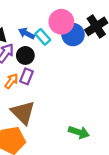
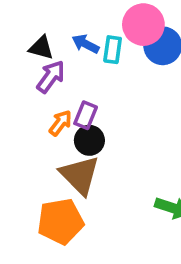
cyan rectangle: (43, 37) -> (113, 50), turned 49
black circle: (25, 55) -> (89, 140), moved

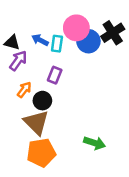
purple rectangle: (86, 115) -> (55, 75), moved
orange pentagon: (60, 221) -> (41, 153), moved

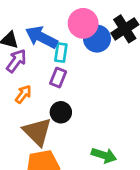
blue arrow: (40, 40) -> (41, 37), size x1.6
cyan rectangle: (57, 44) -> (61, 53), moved
black circle: (42, 101) -> (61, 112), moved

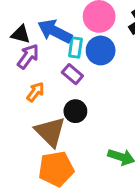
blue circle: (97, 39) -> (101, 50), moved
purple rectangle: (58, 78) -> (72, 74), turned -72

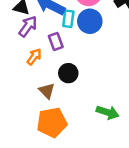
purple rectangle: (72, 74) -> (56, 41), moved, turned 30
brown triangle: (50, 132) -> (47, 91), size x0.6

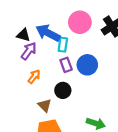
blue circle: (90, 21) -> (87, 65), moved
purple rectangle: (56, 41) -> (66, 65), moved

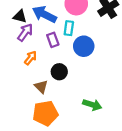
cyan rectangle: (63, 45) -> (69, 28), moved
purple rectangle: (66, 65) -> (53, 40), moved

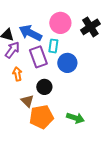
purple rectangle: (53, 40) -> (38, 57), size x1.5
orange arrow: (31, 58) -> (17, 74), turned -48
orange pentagon: (45, 113) -> (41, 117), moved

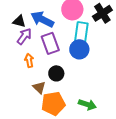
cyan rectangle: (53, 46) -> (81, 32), moved, size x1.5

